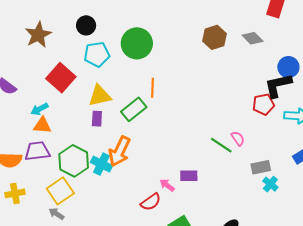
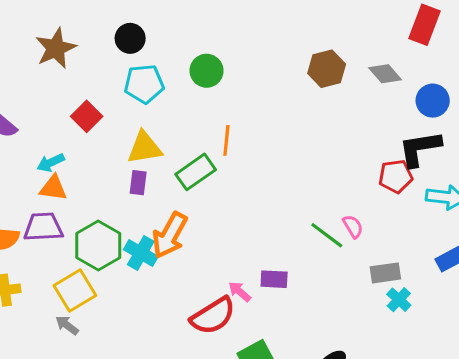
green circle: (137, 43) -> (207, 71), size x0.7
blue circle: (288, 67) -> (433, 101), moved
red square: (61, 78) -> (87, 116), size x0.7
red semicircle: (151, 202) -> (213, 316), size x1.4

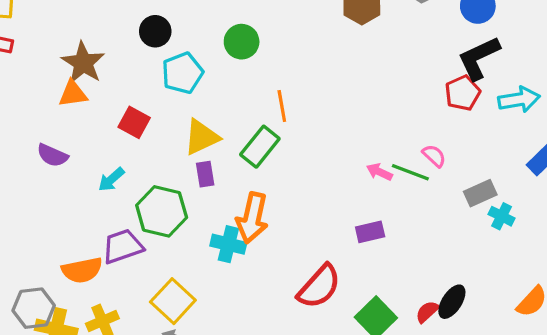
orange triangle: (53, 188) -> (73, 94), moved
green hexagon: (98, 246) -> (162, 211), moved
pink arrow: (240, 292) -> (379, 172), moved

